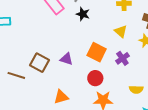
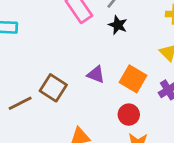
purple triangle: (66, 59) -> (96, 75), moved
brown line: (16, 75) -> (20, 103), turned -48

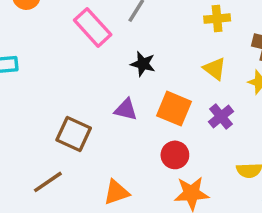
black star: (118, 25) -> (143, 64), moved
brown line: (20, 103) -> (48, 182), moved

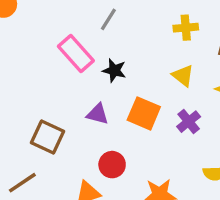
pink rectangle: (93, 27) -> (76, 54), moved
red circle: (175, 155) -> (112, 165), moved

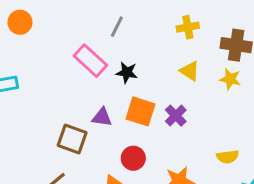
orange square: (144, 113) -> (140, 111), moved
purple triangle: (98, 114) -> (102, 117), moved
purple cross: (189, 122) -> (176, 116), moved

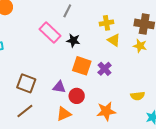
yellow cross: (188, 27) -> (107, 23), moved
purple triangle: (102, 117) -> (59, 87), moved
brown square: (72, 139) -> (26, 83), moved

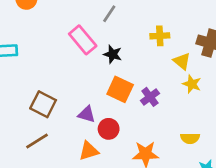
yellow triangle: (114, 40) -> (182, 61), moved
yellow star: (140, 46) -> (192, 84), moved

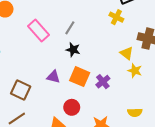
gray line: (109, 14) -> (70, 28), moved
yellow cross: (160, 36) -> (116, 17), moved, turned 32
pink rectangle: (83, 40) -> (39, 30), moved
purple triangle: (87, 114) -> (53, 77), moved

